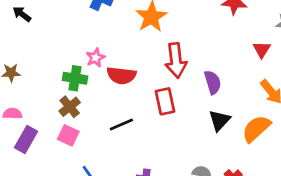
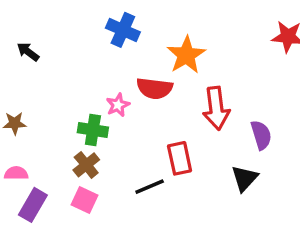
red semicircle: (121, 75) -> (155, 88), moved
red rectangle: (165, 101) -> (180, 158), moved
black triangle: (219, 120) -> (245, 178), moved

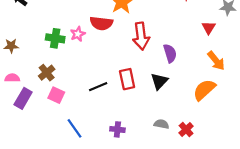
green cross: (93, 130) -> (55, 38), moved
red rectangle: (180, 158) -> (127, 79), moved
brown cross: (86, 165) -> (47, 73), moved

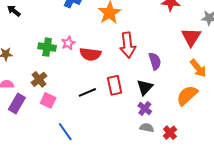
red semicircle: (101, 23) -> (90, 54), moved
red triangle: (209, 28) -> (191, 37), size x1.5
purple cross: (117, 129) -> (145, 109), moved, turned 32

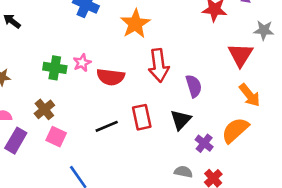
purple cross: (145, 109) -> (204, 143), moved

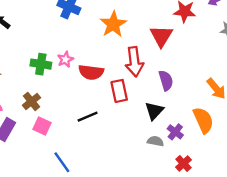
red triangle: (240, 55) -> (161, 36), moved
red rectangle: (142, 117) -> (119, 91), moved
orange semicircle: (235, 130) -> (203, 120), turned 108
gray semicircle: (183, 172) -> (155, 141), moved

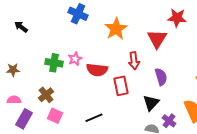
red arrow: (134, 62) -> (134, 61), size x0.7
black line: (88, 117) -> (94, 118), moved

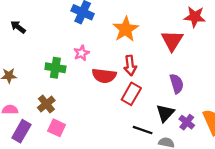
pink star: (75, 59) -> (81, 53), moved
red arrow: (134, 61) -> (130, 65), moved
red rectangle: (121, 86) -> (131, 94), turned 42
black line: (94, 118) -> (143, 130), moved, turned 42
purple cross: (169, 121) -> (187, 122), moved

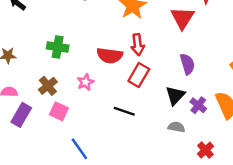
pink star: (81, 53) -> (85, 82), moved
black line: (143, 130) -> (124, 111), moved

